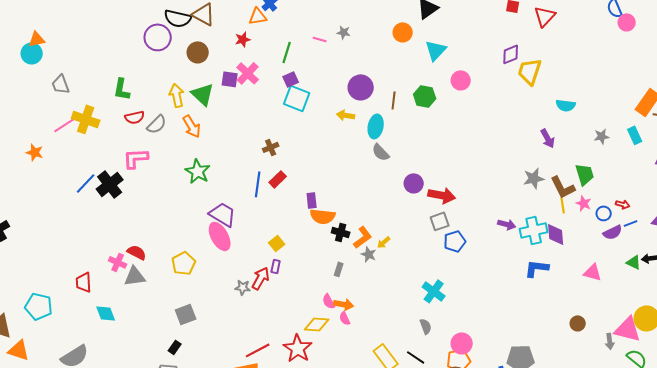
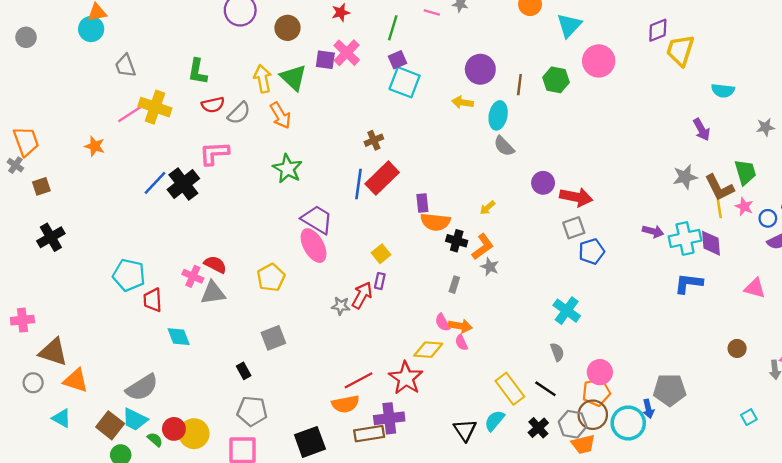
pink circle: (461, 80) -> (599, 61), size x1.4
red rectangle: (278, 179) -> (382, 178), size x1.6
yellow arrow: (384, 242) -> (487, 208), moved
cyan pentagon: (39, 306) -> (129, 275), moved
black rectangle: (175, 347) -> (244, 371), moved, turned -64

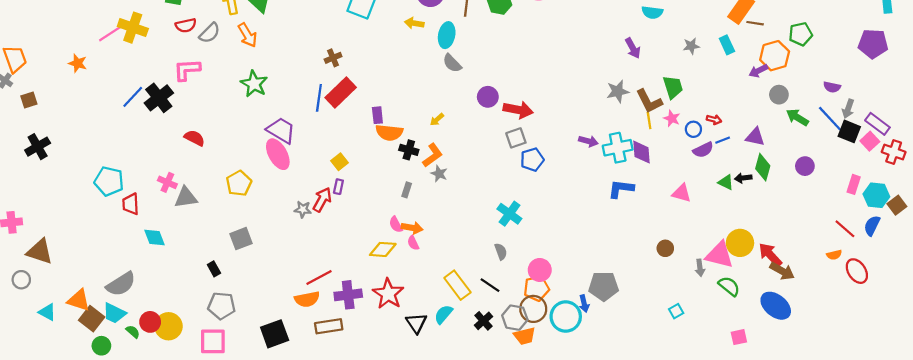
red semicircle: (215, 264) -> (194, 138), moved
red star: (406, 378) -> (388, 294), moved
orange triangle: (76, 380) -> (79, 300), moved
purple cross: (389, 418) -> (348, 295), moved

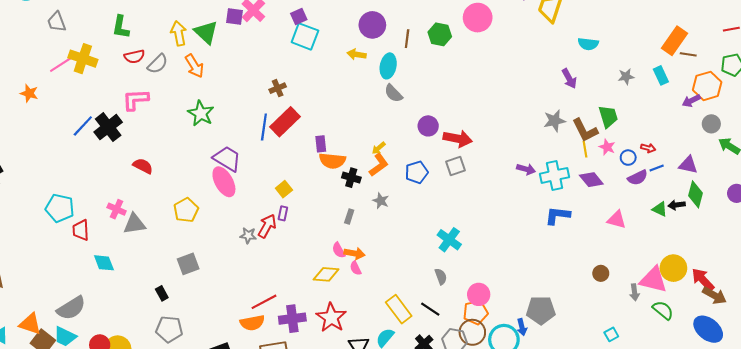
purple diamond: (641, 152) -> (591, 180), moved, turned -35
orange L-shape: (433, 155) -> (379, 165), moved
blue pentagon: (532, 160) -> (417, 172), moved

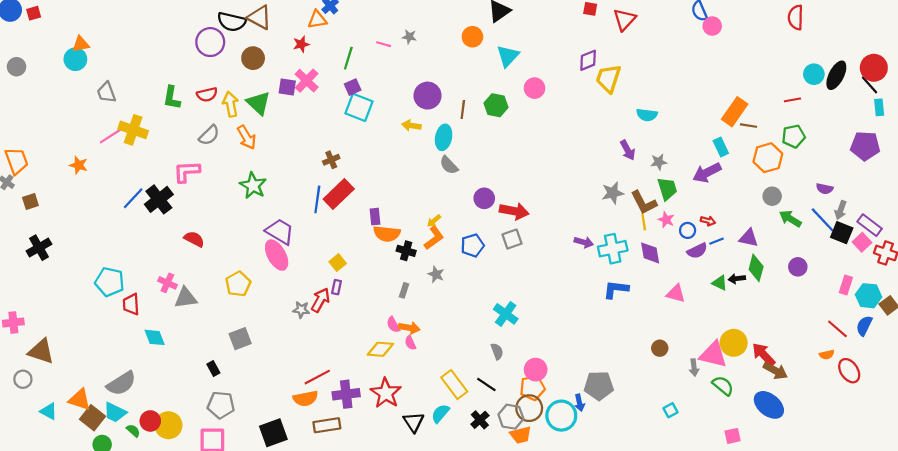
pink circle: (478, 18) -> (535, 88), size x0.7
red semicircle: (134, 56) -> (207, 95), moved
gray star: (626, 76) -> (659, 162), moved
purple arrow: (691, 101) -> (707, 173), moved, size x1.5
purple diamond: (591, 180) -> (650, 253), turned 30

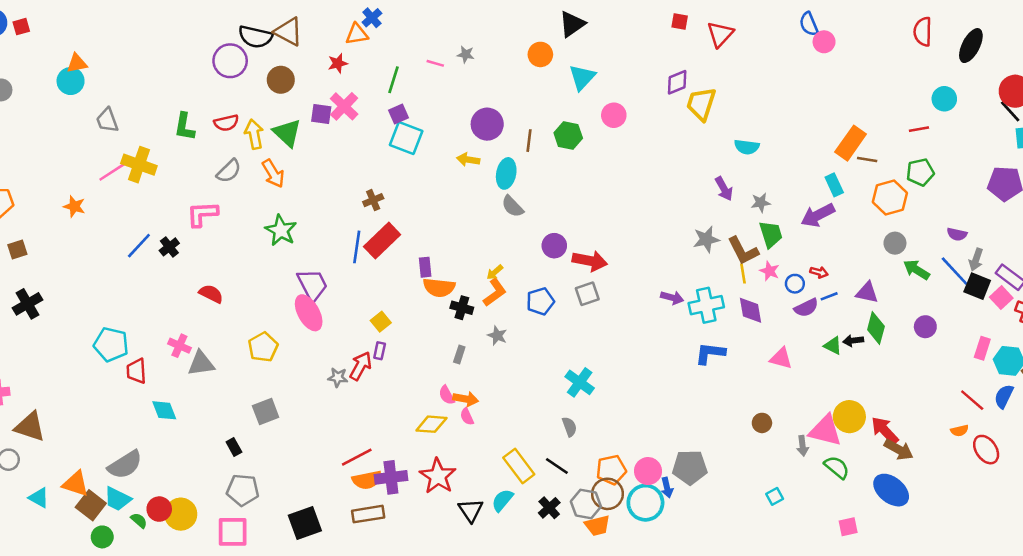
black ellipse: (836, 75) -> (971, 46), moved
black cross: (159, 199) -> (169, 247), size x0.6
purple trapezoid: (280, 232) -> (312, 285), turned 32
pink circle: (536, 370) -> (648, 471), moved
orange semicircle: (305, 398) -> (367, 480), moved

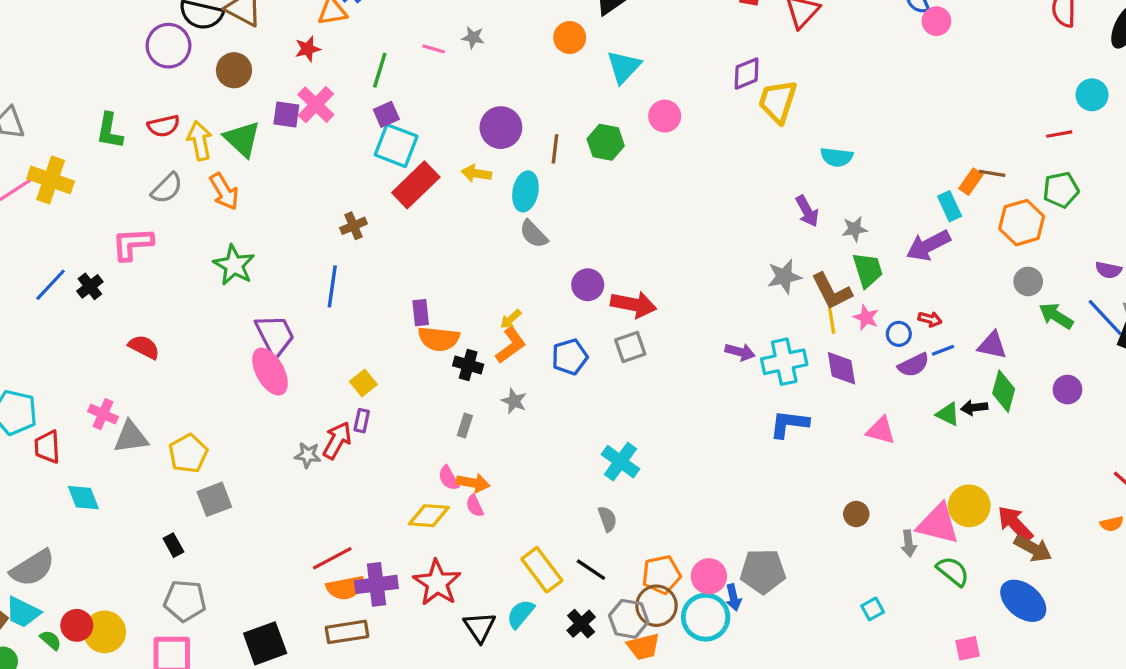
orange rectangle: (851, 143) -> (971, 182), moved, size x0.6
red rectangle: (382, 241) -> (416, 185), moved
yellow pentagon: (263, 347) -> (188, 453), moved

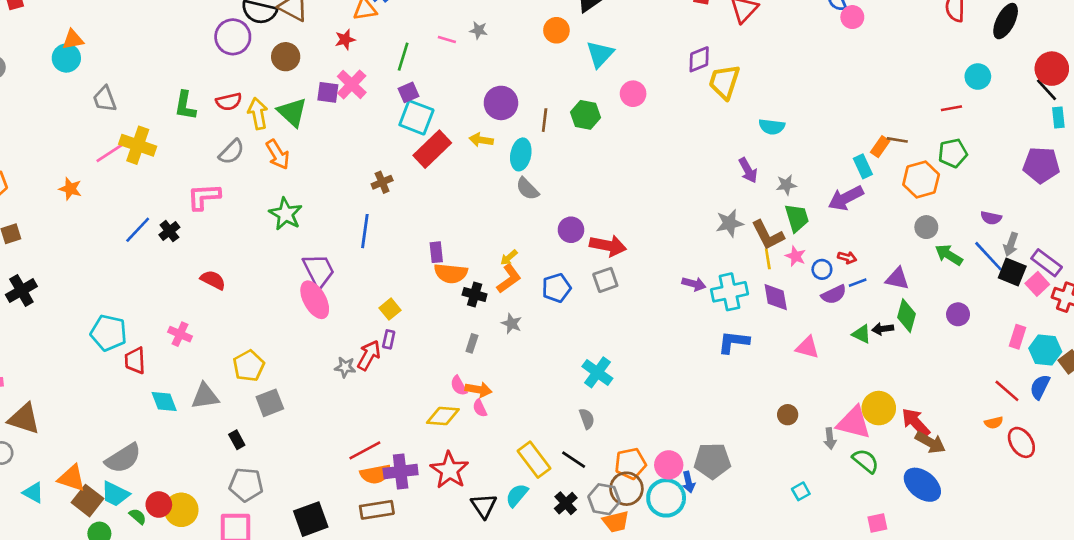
gray triangle: (131, 437) -> (205, 396), moved

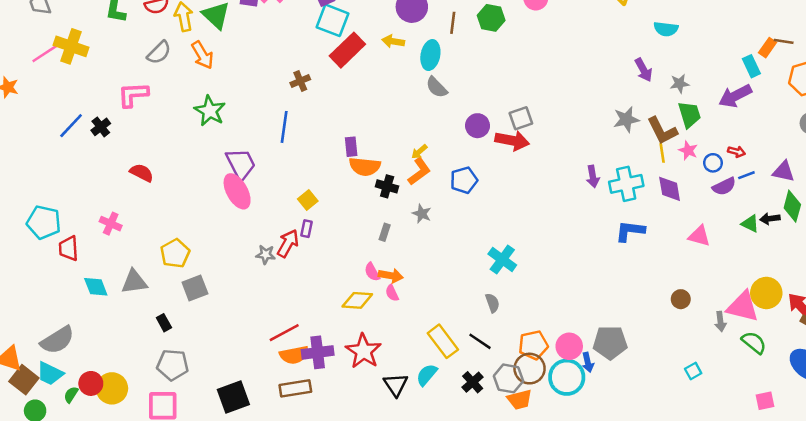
gray square: (605, 280) -> (521, 118), moved
purple arrow: (694, 284) -> (593, 176), turned 65
green semicircle: (138, 516) -> (71, 395), turned -98

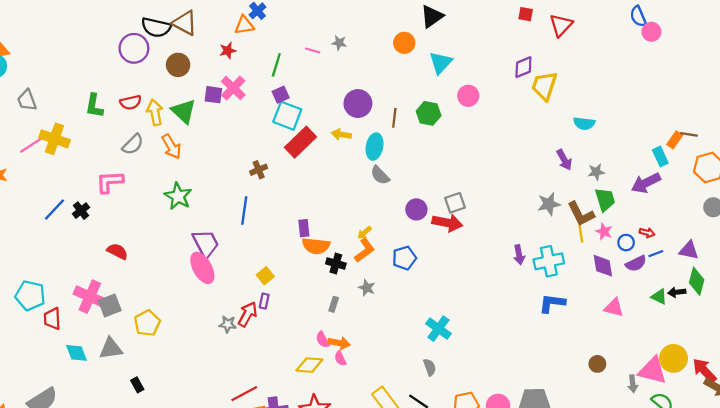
purple diamond: (670, 189) -> (603, 266), moved
pink cross: (111, 224) -> (90, 297), size x1.6
gray square: (195, 288) -> (110, 305), moved

